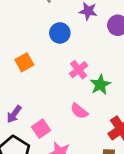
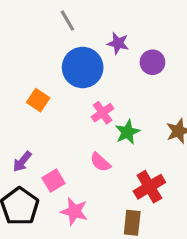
blue circle: (60, 33) -> (83, 67), size x1.6
orange square: (24, 62) -> (38, 100), turned -30

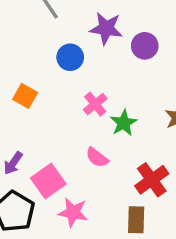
purple star: (118, 43) -> (106, 28), size x1.4
blue circle: (83, 67) -> (70, 57), size x0.6
pink square: (53, 181) -> (48, 181), size x1.4

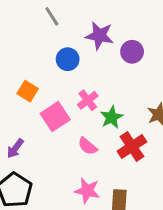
red cross: (152, 180) -> (132, 147), moved
pink square: (48, 181) -> (55, 117), moved
pink star: (73, 212) -> (87, 191), moved

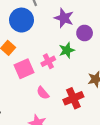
blue circle: (68, 59) -> (21, 20), moved, size x1.5
green star: (111, 117) -> (67, 50), moved

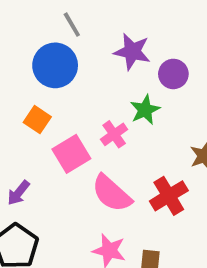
pink semicircle: (43, 93) -> (112, 193), size x1.6

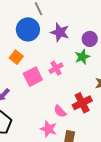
purple star: (132, 52) -> (60, 32), moved
green star: (145, 110) -> (82, 57), moved
pink semicircle: (112, 193) -> (60, 111), moved, size x0.6

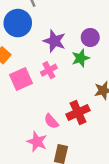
purple star: (60, 32) -> (54, 41), moved

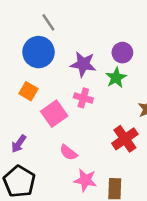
pink cross: (49, 70) -> (83, 98), turned -35
pink semicircle: (51, 121) -> (68, 152), moved

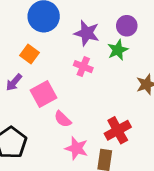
pink square: (54, 114) -> (44, 94), moved
red cross: (125, 139) -> (118, 130), moved
purple arrow: (19, 144) -> (14, 82), moved

